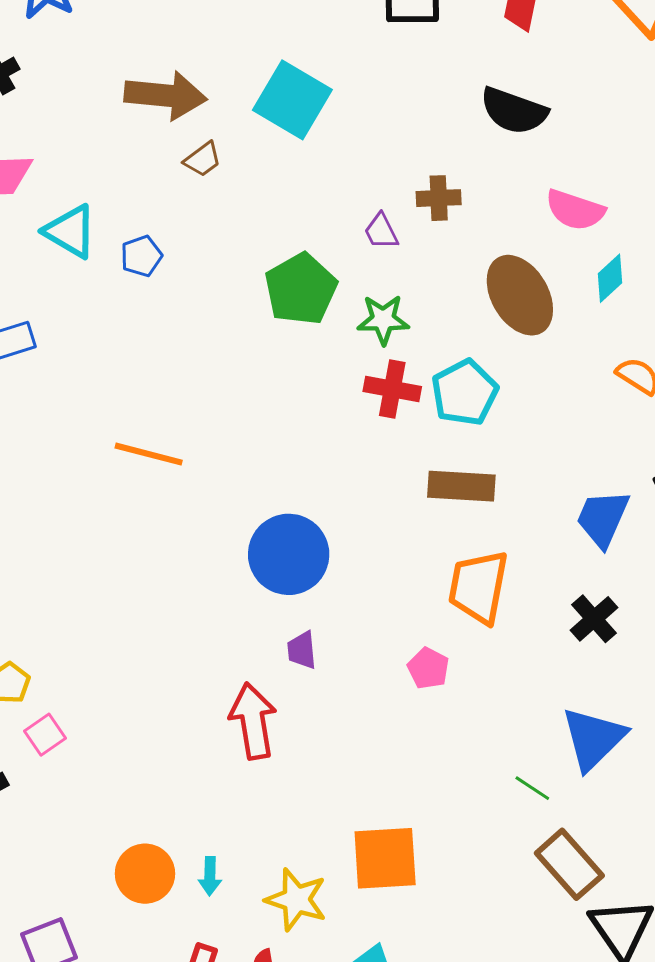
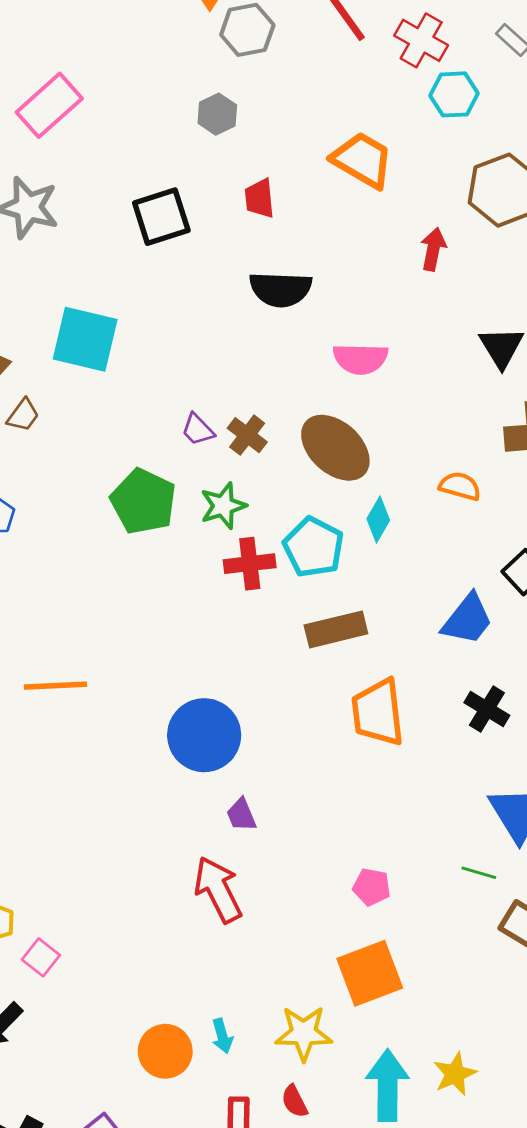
brown cross: (439, 198) -> (247, 435), moved, turned -33
cyan diamond: (610, 278) -> (378, 520), moved
blue trapezoid: (603, 518) -> (467, 619), turned -148
pink pentagon: (428, 668) -> (372, 887), moved

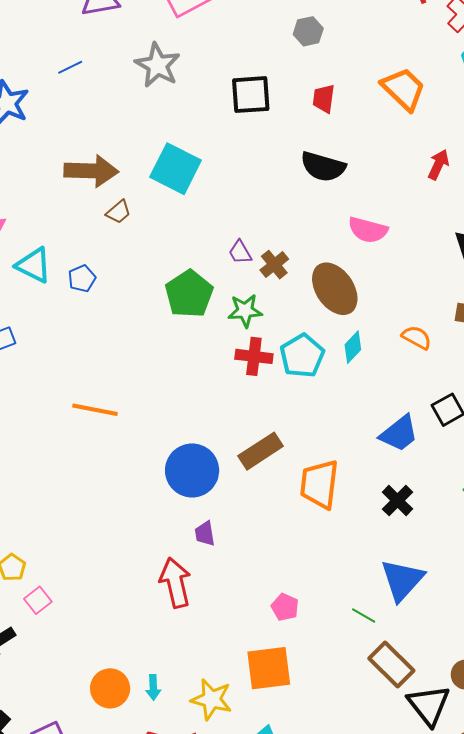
brown rectangle: (336, 629) -> (261, 451), moved, turned -33

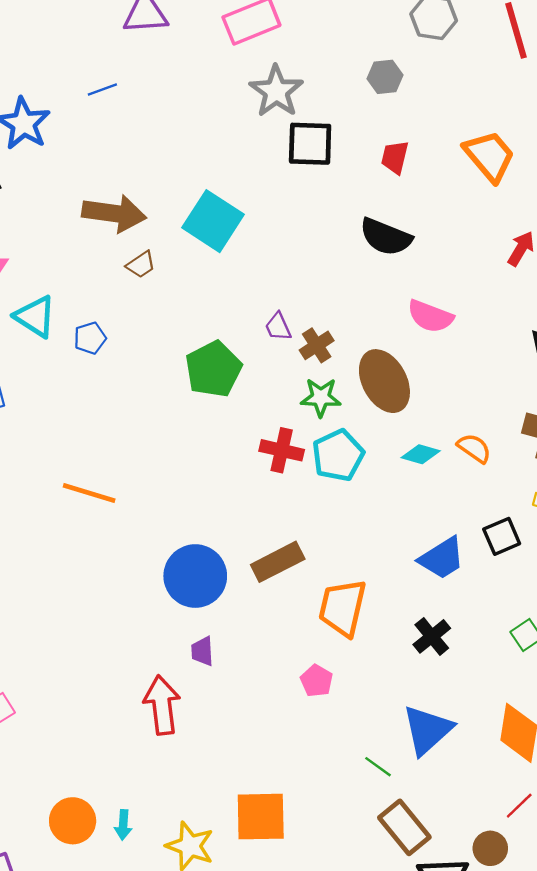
gray star: (158, 65) -> (276, 91), moved
green star: (245, 311) -> (321, 397), moved
cyan diamond: (353, 347) -> (421, 454), moved, turned 56
pink pentagon: (285, 607) -> (317, 681), moved

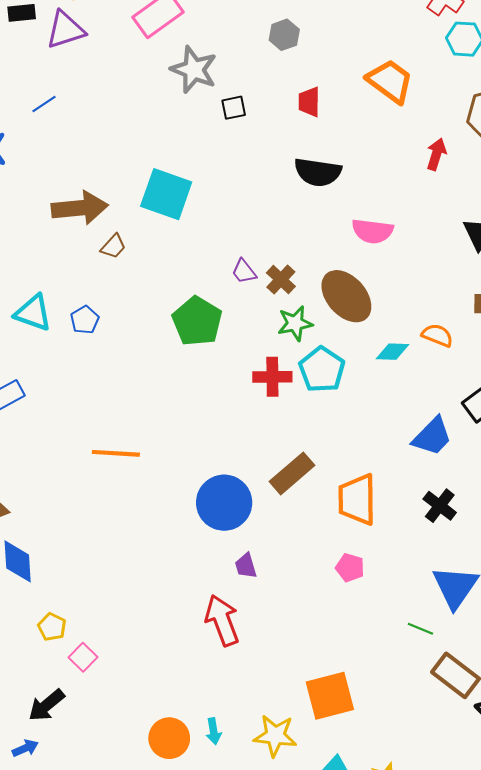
black square: (310, 144) -> (234, 108), size x0.6

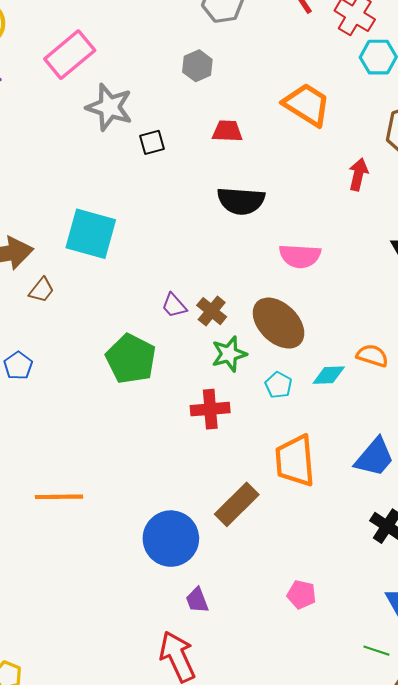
red trapezoid: (309, 102) -> (227, 131), turned 96
cyan pentagon: (322, 370) -> (278, 385), moved, size x0.6
orange trapezoid: (357, 499) -> (295, 461), moved

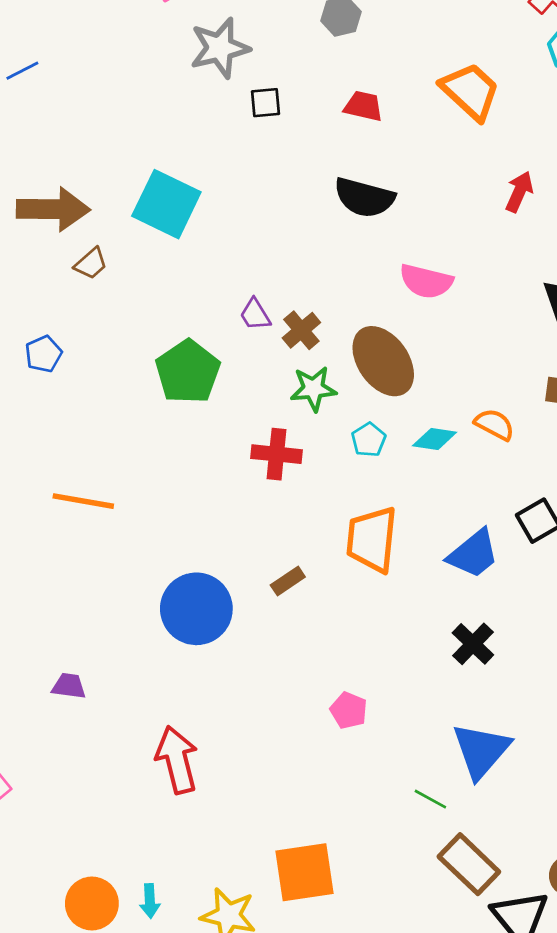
gray star: (109, 107) -> (220, 48), turned 30
orange line: (59, 497) -> (83, 501), moved
brown rectangle: (237, 504) -> (288, 581), size x0.6
purple trapezoid: (197, 600) -> (69, 686), moved, turned 108

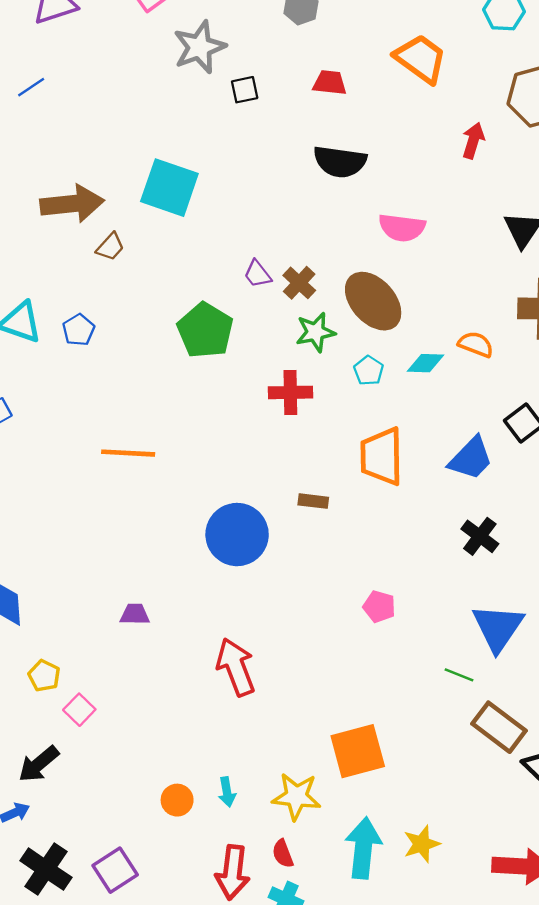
brown rectangle: (288, 581) -> (313, 501), turned 48
orange circle: (92, 903) -> (177, 800), size x0.7

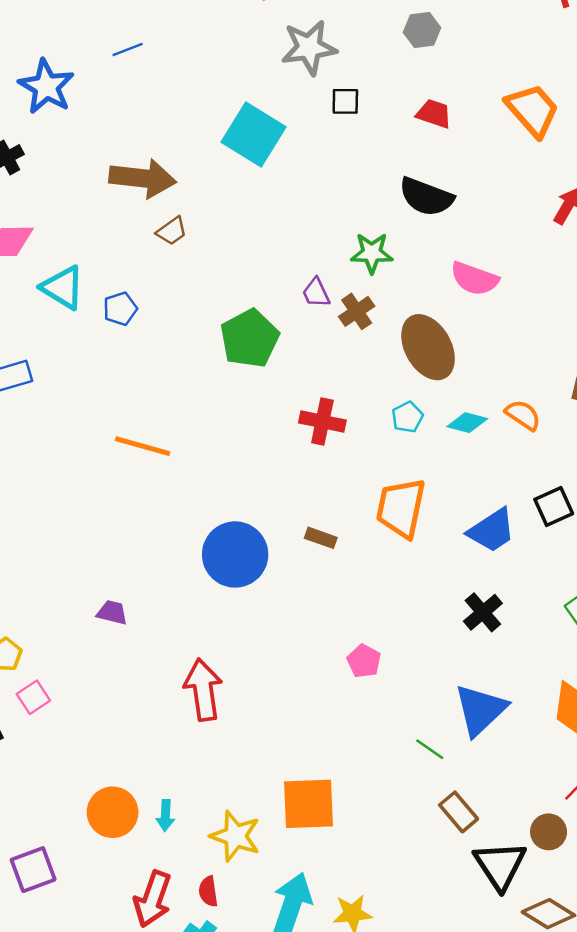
cyan square: (169, 188) -> (253, 134), moved
green star: (315, 332) -> (372, 253), moved
brown rectangle: (499, 727) -> (459, 812), size x0.7
orange circle: (177, 800) -> (113, 812), size x1.5

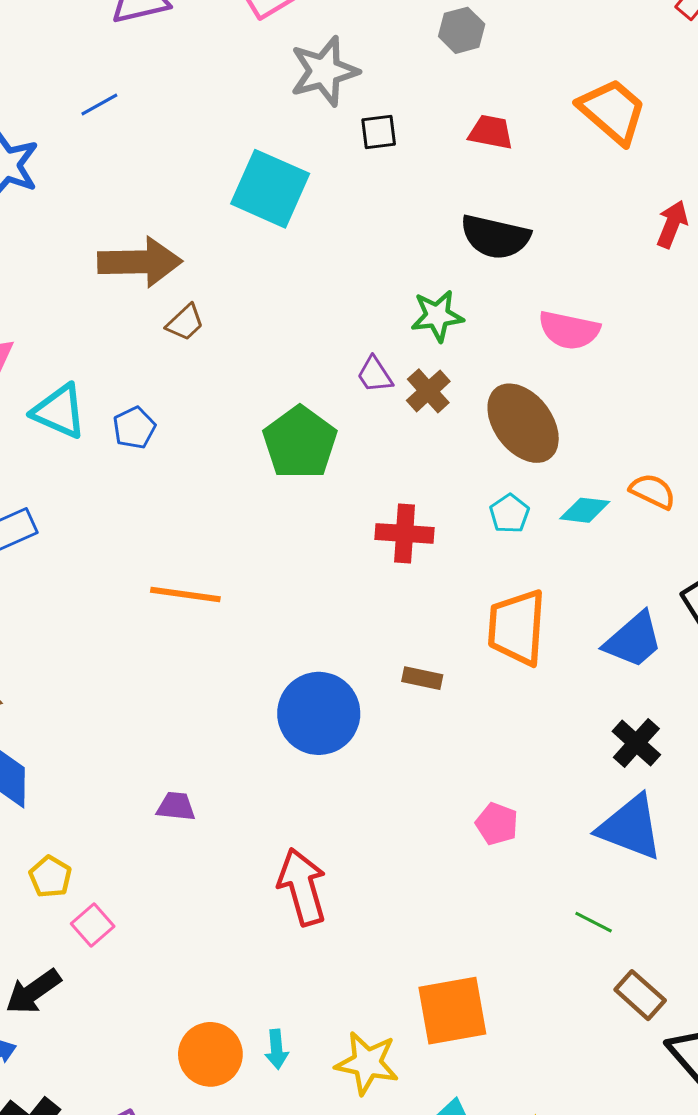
blue triangle: (480, 710) -> (630, 827), moved, turned -48

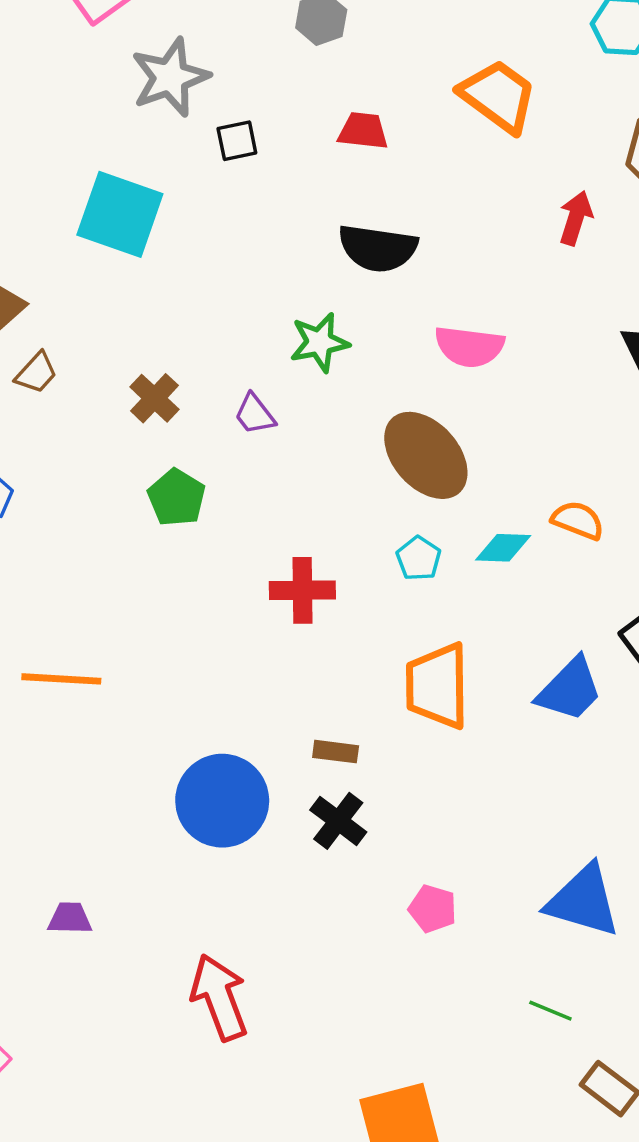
brown cross: (428, 391) -> (154, 398), moved
green pentagon: (300, 443) -> (177, 498), size x0.7
black cross: (636, 743) -> (338, 821), moved

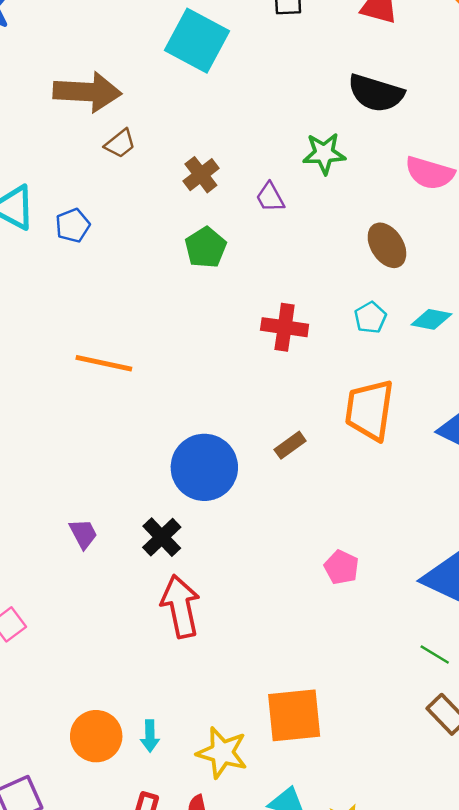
brown ellipse: (426, 455) -> (387, 245), size x0.7
brown rectangle: (336, 752) -> (290, 445), turned -52
black cross: (338, 821) -> (162, 537), moved
purple trapezoid: (70, 918) -> (83, 534), turned 52
green line: (550, 1011) -> (435, 654), moved

